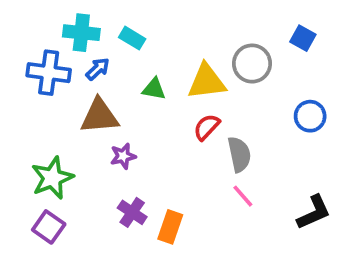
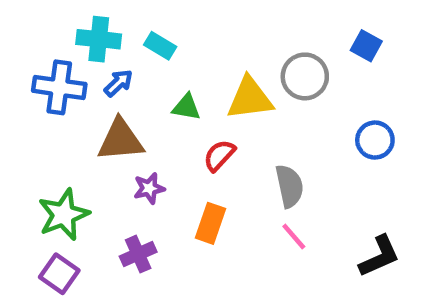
red semicircle: (207, 127) -> (219, 155), moved
purple cross: (132, 212) -> (138, 254), moved, turned 32
orange rectangle: (170, 227) -> (211, 223), moved

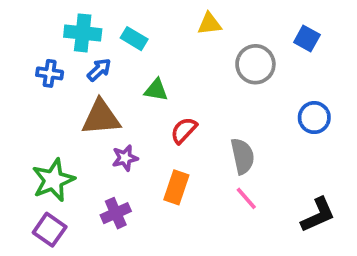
blue cross: (59, 87) -> (50, 73), size x0.6
yellow triangle: (250, 98) -> (209, 24), moved, size x0.6

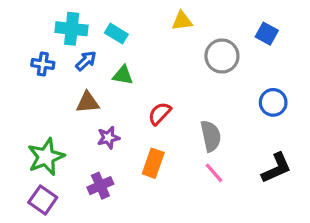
green triangle: (156, 90) -> (123, 75), moved
brown triangle: (101, 118) -> (88, 102), size x0.7
black L-shape: (318, 215) -> (276, 168), moved

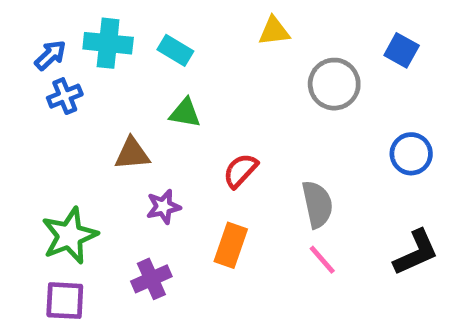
blue arrow: (86, 61) -> (50, 55), moved
blue cross: (43, 64) -> (65, 96), turned -30
purple square: (43, 200) -> (65, 301), turned -32

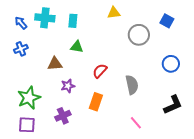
cyan rectangle: (175, 50) -> (73, 21), turned 64
blue arrow: (50, 55) -> (21, 23), turned -88
blue cross: (65, 96) -> (21, 49), moved
pink line: (322, 260) -> (136, 123), moved

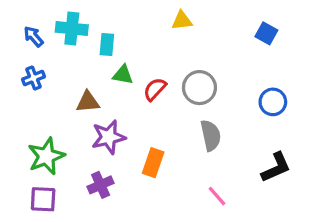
cyan rectangle: (73, 21) -> (107, 44), moved
gray circle: (139, 35) -> (199, 88), moved
red semicircle: (100, 71) -> (155, 89), moved
purple star: (68, 86) -> (109, 137), size x1.5

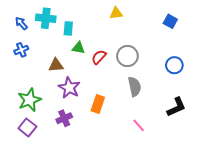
purple star: (109, 137) -> (69, 88), turned -30
purple square: (43, 199) -> (27, 127), turned 36

